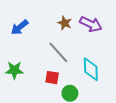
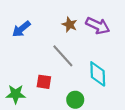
green star: (14, 70) -> (16, 94), moved
red square: (52, 78) -> (44, 82), moved

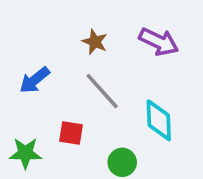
brown star: (70, 25) -> (95, 42), moved
blue arrow: (21, 29) -> (35, 80), moved

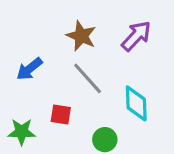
brown star: (95, 42) -> (81, 36), size x1.4
purple arrow: (159, 42) -> (136, 36), turned -72

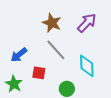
blue arrow: (29, 69) -> (19, 55), moved
green star: (22, 132) -> (14, 84), turned 30

